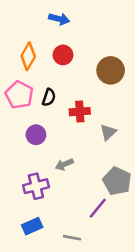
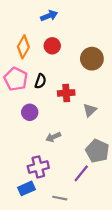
blue arrow: (59, 19) -> (49, 16), turned -35
purple cross: (36, 186) -> (38, 167), moved

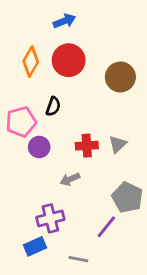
red circle: (52, 46) -> (69, 60), size x1.5
pink pentagon: (16, 79) -> (21, 122), moved, turned 30
red cross: (66, 93) -> (87, 146), moved

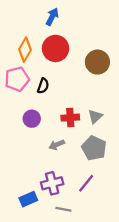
blue arrow: (64, 21) -> (52, 17), turned -42
pink pentagon: (21, 122) -> (17, 79), moved
gray pentagon: (127, 197) -> (94, 148), moved
purple cross: (50, 218) -> (52, 183), moved

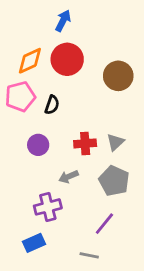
orange diamond: (25, 50) -> (30, 61), turned 35
purple cross: (52, 183) -> (48, 207), moved
gray line: (63, 209) -> (89, 255), moved

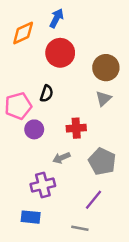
orange diamond: (30, 61) -> (23, 33), moved
pink pentagon: (20, 97) -> (18, 106), moved
gray triangle: (115, 142) -> (103, 99), moved
blue rectangle: (34, 243) -> (31, 217), turned 30

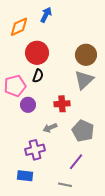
red circle: (60, 53) -> (37, 53), moved
gray triangle: (103, 99) -> (84, 80), size x1.5

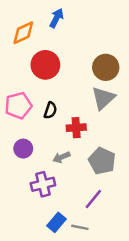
black semicircle: (38, 76) -> (50, 110), moved
purple circle: (28, 105) -> (23, 149), moved
blue rectangle: (25, 176) -> (56, 222), moved, turned -56

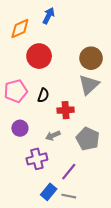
purple line: (93, 199) -> (69, 172), moved

